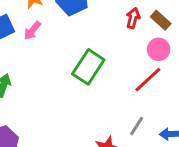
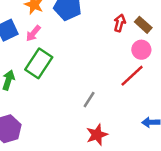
green rectangle: (88, 67) -> (39, 63), moved
gray line: (137, 126) -> (89, 100), moved

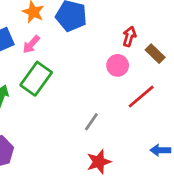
brown rectangle: (143, 25) -> (155, 54), moved
pink circle: (141, 50) -> (118, 65), moved

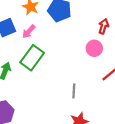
gray line: (91, 122) -> (74, 91), turned -32

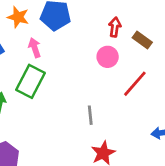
pink arrow: (29, 31) -> (35, 48), moved, turned 128

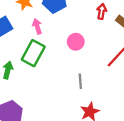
pink circle: (108, 57) -> (76, 42), moved

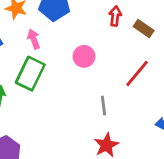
gray line: (80, 81) -> (104, 106), moved

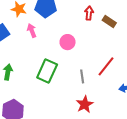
red line: (137, 73) -> (106, 66), moved
green rectangle: (30, 74) -> (47, 71), moved

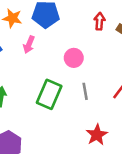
pink arrow: (32, 31) -> (29, 45), turned -136
gray line: (82, 76) -> (85, 91), moved

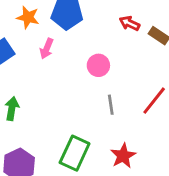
red arrow: (100, 21) -> (130, 23), turned -70
green rectangle: (49, 94) -> (75, 153), moved

